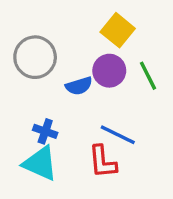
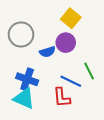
green line: (148, 76) -> (89, 71), moved
blue cross: (45, 131) -> (27, 79), size x1.5

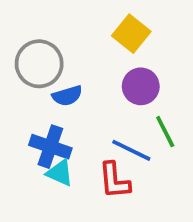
purple circle: (66, 43) -> (141, 86), moved
blue semicircle: (47, 52) -> (67, 96), moved
cyan triangle: (24, 99) -> (60, 173), moved, size x0.7

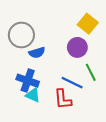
yellow square: (131, 34) -> (88, 24), moved

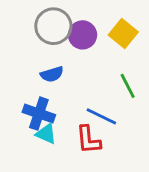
gray circle: (21, 35) -> (53, 26), moved
purple circle: (77, 47) -> (83, 35), moved
green line: (91, 72) -> (128, 86), moved

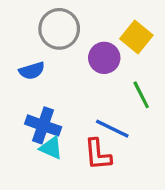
purple circle: (83, 35) -> (104, 58), moved
blue semicircle: (52, 74) -> (32, 71), moved

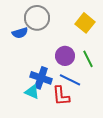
purple circle: (104, 58) -> (65, 56), moved
blue semicircle: (32, 71) -> (20, 33), moved
blue cross: (43, 125) -> (41, 78), moved

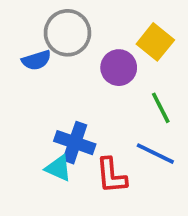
purple circle: (65, 56) -> (119, 68), moved
blue line: (70, 80) -> (155, 154), moved

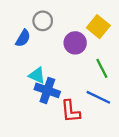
gray circle: (67, 33) -> (43, 21), size x0.7
blue semicircle: (36, 60) -> (23, 38), turned -42
cyan triangle: (58, 168) -> (37, 75), moved

